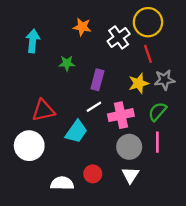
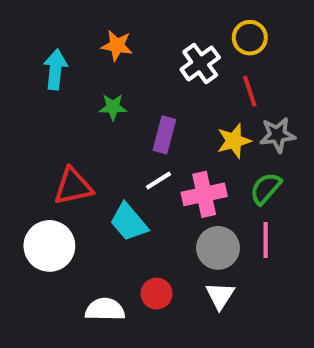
yellow circle: (148, 22) -> (250, 38), size x0.7
orange star: (82, 27) -> (117, 46), moved
cyan trapezoid: (76, 132) -> (129, 222), turned 105

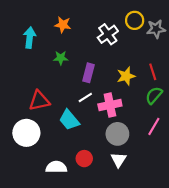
red line: (250, 91) -> (153, 72), moved
gray star: (278, 135) -> (156, 29), moved
green semicircle: (266, 188) -> (154, 95), moved
pink line: (266, 240) -> (154, 126), moved, turned 30

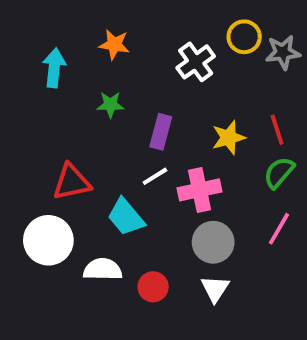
white semicircle: (56, 167) -> (103, 269), moved

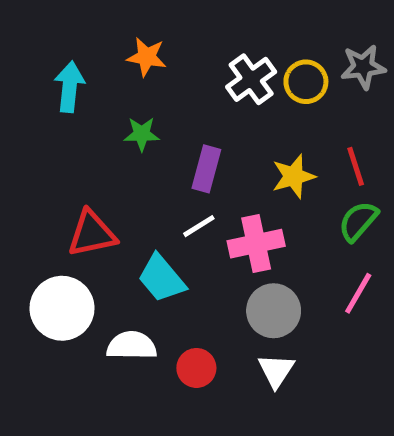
yellow circle: (244, 37) -> (306, 82), moved

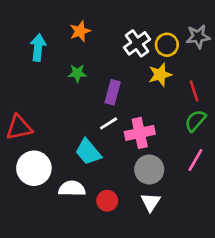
orange star: (147, 57) -> (80, 31), turned -30
yellow star: (293, 176) -> (160, 75), moved
red triangle: (92, 234) -> (19, 127), moved

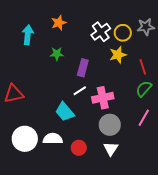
white circle: (34, 168) -> (25, 139), moved

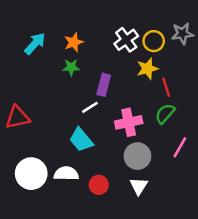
orange star: (59, 23) -> (74, 42), moved
cyan arrow: (28, 35) -> (35, 44), turned 36
red line: (143, 67) -> (166, 87), moved
green semicircle: (144, 89) -> (165, 114), moved
white line: (80, 91) -> (90, 107), moved

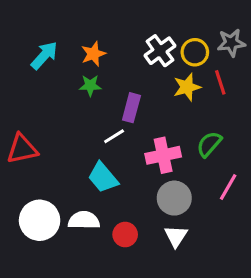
red line: (166, 87) -> (220, 82), moved

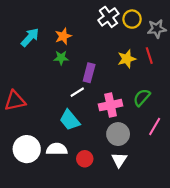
white cross: (160, 51) -> (108, 17), moved
yellow circle: (195, 52) -> (132, 19), moved

